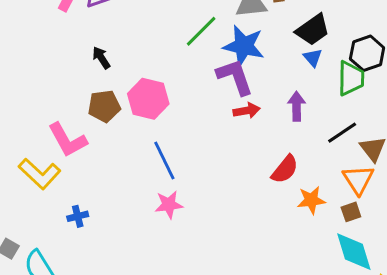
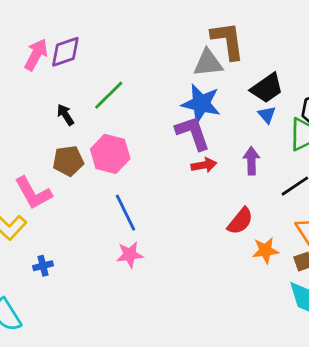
green line: (201, 31) -> (109, 95), moved

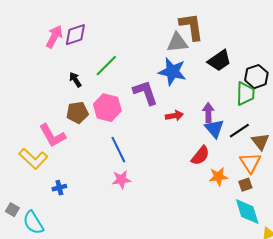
blue triangle: (267, 115) -> (214, 129), moved, size x1.5
purple L-shape: (193, 133) -> (145, 93), moved

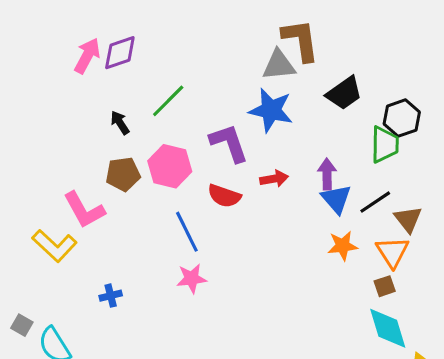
red semicircle: (200, 156) -> (224, 196), moved, turned 70
orange star: (218, 177) -> (343, 246), moved
blue cross: (59, 188) -> (111, 296), moved

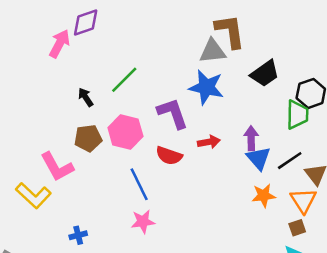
purple diamond: (120, 53) -> (86, 22), moved

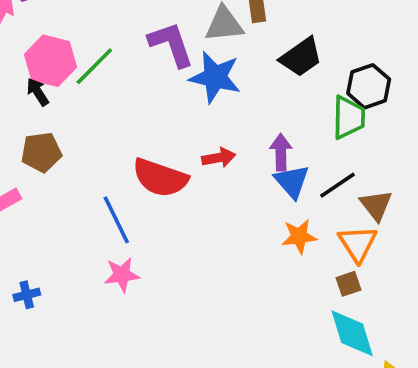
purple L-shape: (173, 113) -> (171, 44), moved
pink hexagon: (125, 132) -> (50, 61), moved
red semicircle: (169, 156) -> (160, 178), size x1.4

